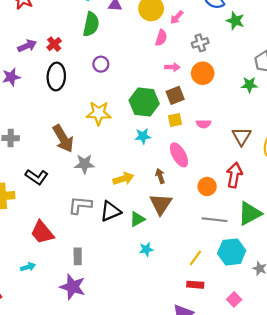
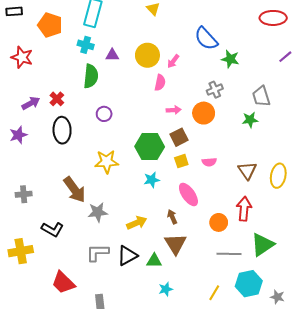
gray cross: (200, 43) -> (215, 90), moved
green triangle: (137, 219) -> (154, 261), turned 35

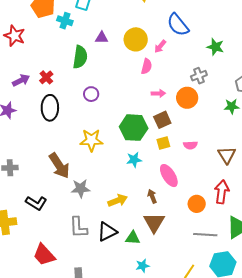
blue semicircle: (206, 39) -> (178, 25), moved
cyan cross: (86, 45) -> (65, 21), moved
gray L-shape: (97, 253) -> (78, 227), turned -95

